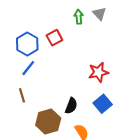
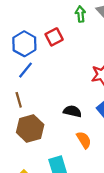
black semicircle: (71, 106) -> (72, 111), turned -98
brown hexagon: (48, 122) -> (30, 128), moved

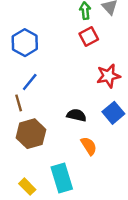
red square: (54, 37) -> (89, 36), moved
blue line: (26, 70) -> (30, 82), moved

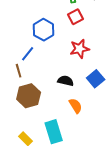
blue hexagon: (25, 43) -> (44, 30), moved
red star: (108, 76) -> (80, 49), moved

